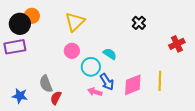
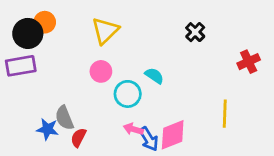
blue arrow: (107, 82) -> (149, 139), moved
pink diamond: (133, 85) -> (173, 135), moved
blue star: (20, 96) -> (47, 129), moved

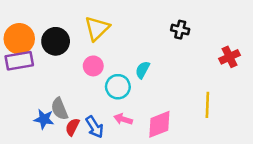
orange circle: (45, 22) -> (19, 39), moved, size x1.5
black cross: (195, 32) -> (180, 30), turned -30
black circle: (28, 33) -> (56, 41), moved
cyan semicircle: (154, 76) -> (143, 70), turned -96
blue arrow: (149, 139) -> (95, 127), moved

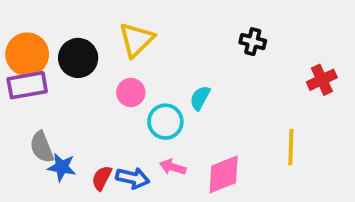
gray semicircle: (59, 109) -> (42, 147), moved
blue arrow: (95, 127) -> (133, 178), turned -45

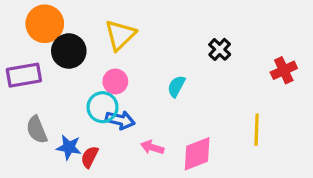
black cross: (253, 42) -> (220, 49), moved, turned 30
orange circle: (27, 54) -> (45, 24), moved
cyan circle: (165, 122) -> (103, 107), moved
blue star: (62, 167) -> (69, 147), moved
blue arrow: (133, 178) -> (120, 120), moved

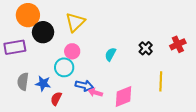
black cross: (220, 49) -> (146, 48), moved
blue arrow: (120, 120) -> (84, 86), moved
gray semicircle: (37, 130) -> (23, 81), turned 30
blue star: (69, 147) -> (43, 83), moved

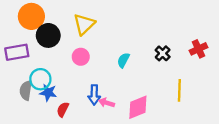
cyan circle: (64, 67) -> (40, 79), moved
blue arrow: (84, 86) -> (94, 95), turned 78

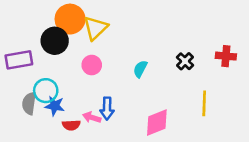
orange circle: (31, 16) -> (70, 19), moved
red cross: (198, 49) -> (226, 56), turned 30
pink arrow: (107, 103) -> (92, 117), moved
red semicircle: (63, 109) -> (71, 125), turned -120

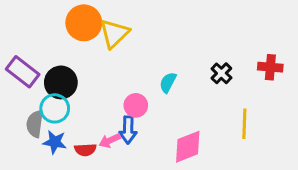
black circle: (55, 41) -> (61, 82), moved
purple rectangle: (19, 60) -> (23, 72), turned 48
pink circle: (92, 65) -> (136, 105), moved
blue star: (55, 106) -> (55, 142), moved
pink arrow: (92, 117) -> (110, 141), turned -42

